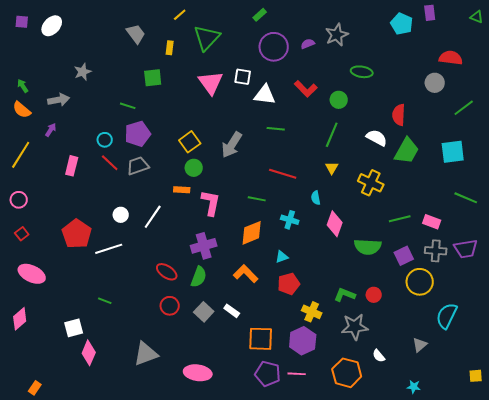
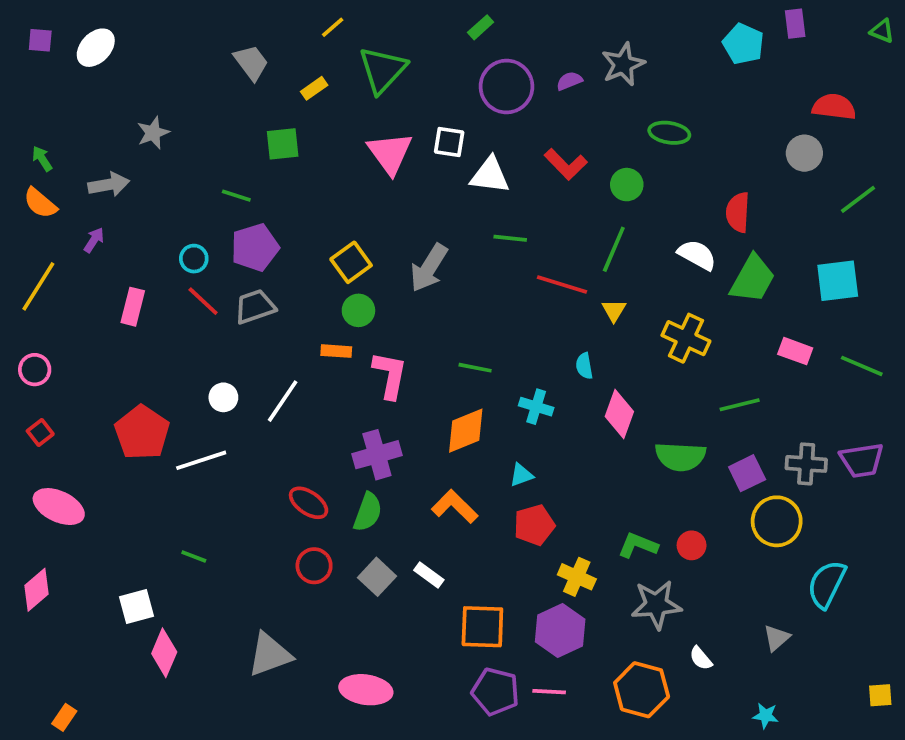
yellow rectangle: (170, 48) -> (314, 88), turned 48
red line: (283, 174) -> (562, 284), moved
pink rectangle: (432, 222) -> (795, 351), moved

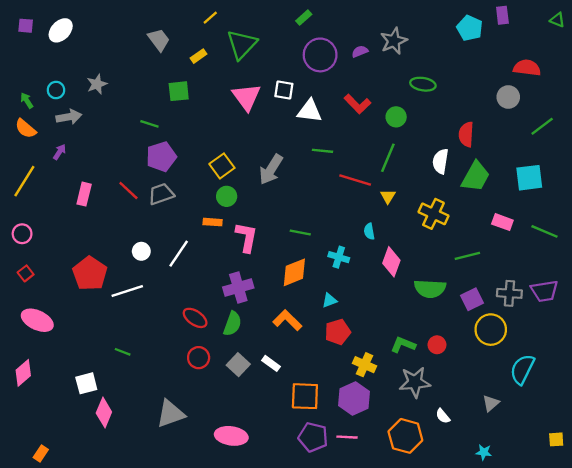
white semicircle: (697, 255) -> (440, 161), turned -110
cyan circle: (194, 259) -> (56, 90), moved

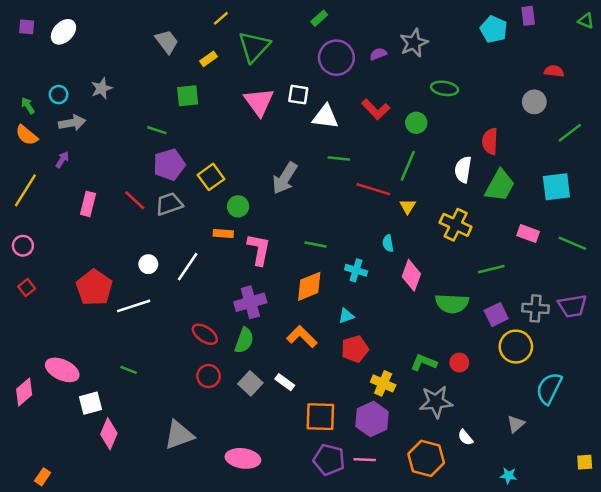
red semicircle: (527, 68) -> (554, 71), size x0.7
yellow square: (222, 166) -> (211, 177), moved
pink ellipse: (37, 320) -> (62, 370), moved

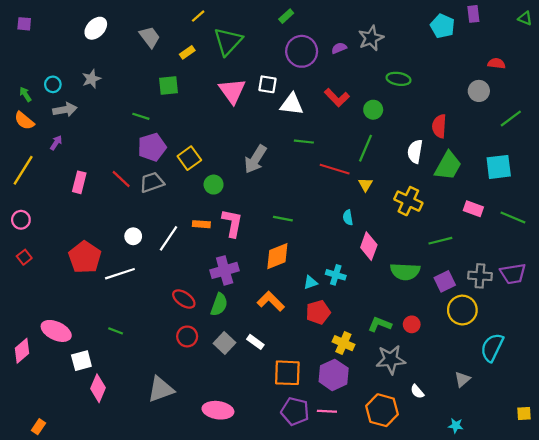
white ellipse: (63, 32) -> (96, 28), moved
orange rectangle: (223, 233) -> (201, 224), moved
cyan cross: (356, 270) -> (336, 275), moved

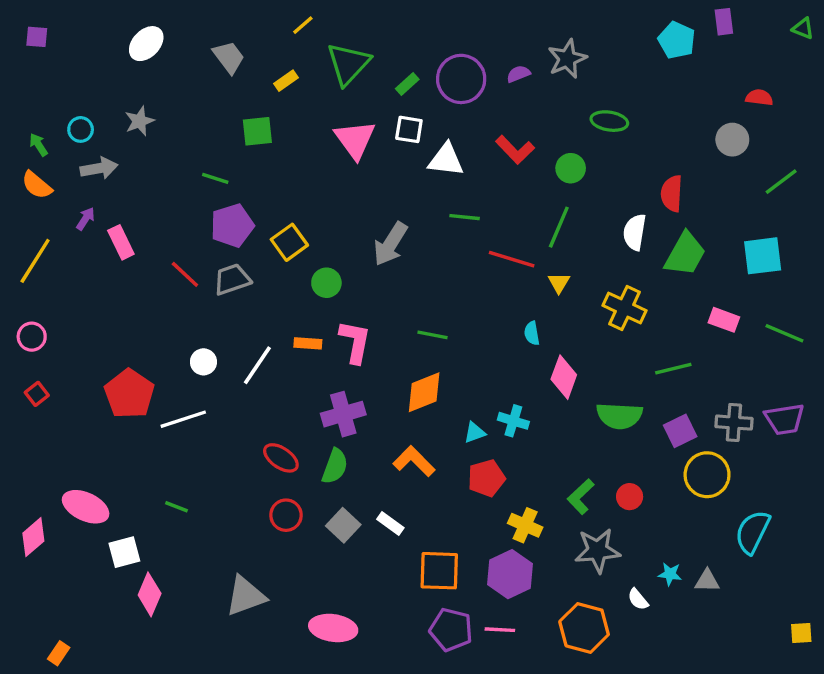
green rectangle: (286, 16) -> (407, 84), moved
pink rectangle: (79, 182) -> (121, 242), moved, turned -40
green L-shape: (380, 324) -> (581, 497), turned -65
gray triangle: (462, 379) -> (707, 581), turned 42
cyan star: (456, 426) -> (670, 574), moved

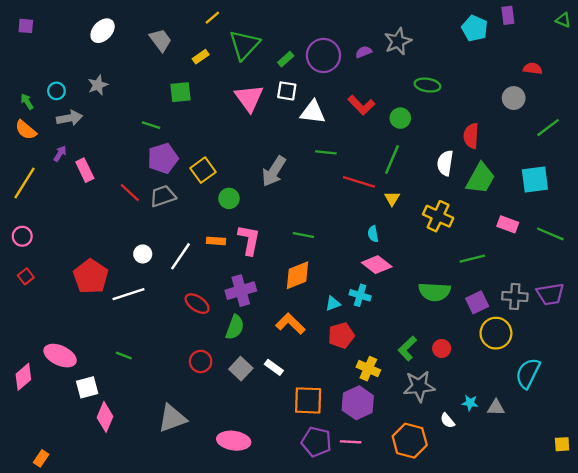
pink diamond: (564, 377) -> (377, 265), moved, turned -72
red ellipse: (281, 458) -> (197, 304), moved

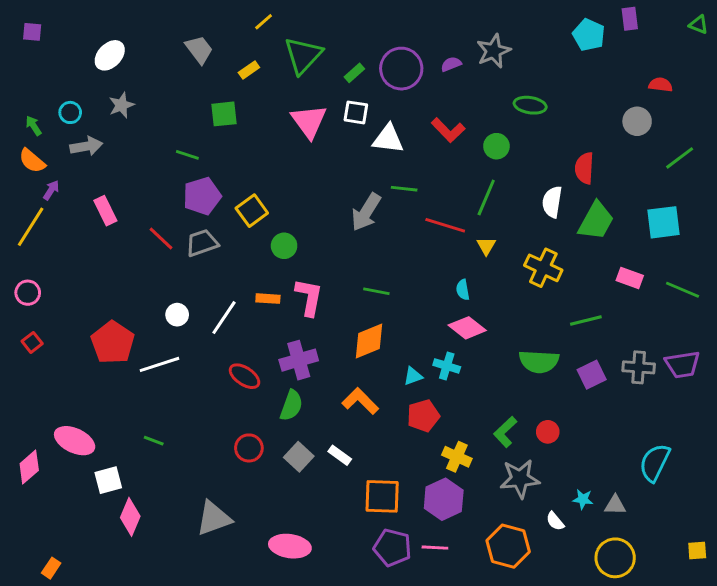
white ellipse: (103, 31) -> (110, 55), moved
purple arrow: (60, 154) -> (51, 190), moved
gray arrow: (274, 171) -> (366, 212), moved
yellow circle: (496, 333) -> (615, 558), moved

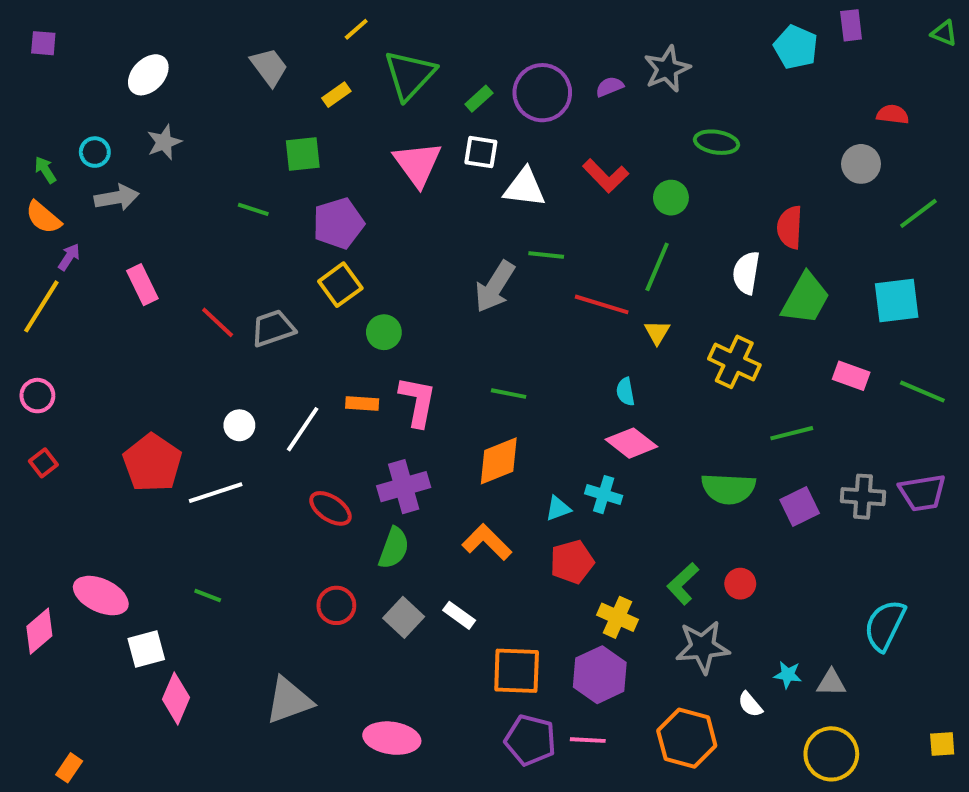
purple pentagon: (202, 196) -> (338, 223), moved

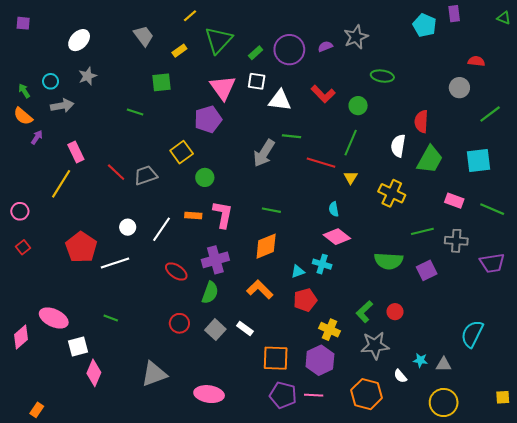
purple pentagon: (338, 223) -> (208, 119), moved
yellow line: (41, 306) -> (61, 184), moved
gray cross: (863, 497) -> (456, 241), moved

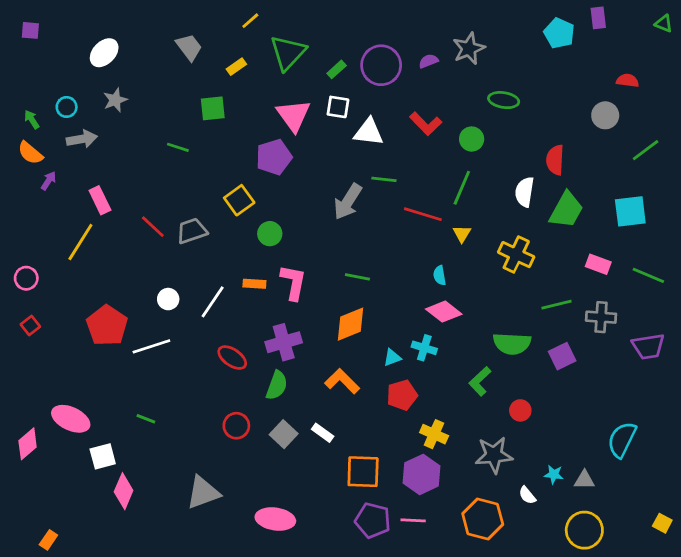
green L-shape: (364, 312) -> (480, 381), moved
yellow square: (503, 397) -> (662, 523), turned 32

